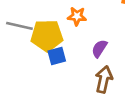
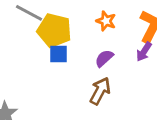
orange star: (77, 16) -> (106, 21), moved

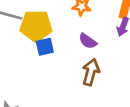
purple semicircle: (104, 58) -> (88, 41), turned -90

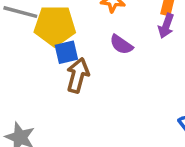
brown arrow: (91, 72) -> (78, 75), moved

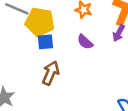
brown arrow: (78, 75) -> (51, 73), moved

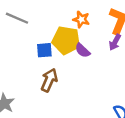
yellow pentagon: (40, 22) -> (66, 40), moved

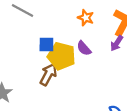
yellow pentagon: (66, 40) -> (62, 56), moved

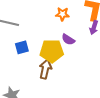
blue square: (46, 44) -> (22, 47), moved

